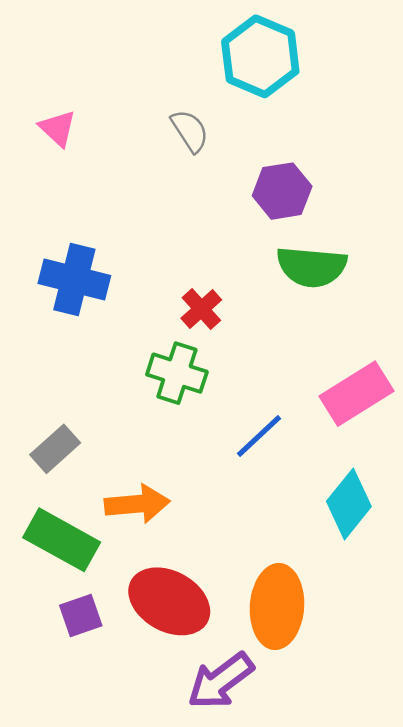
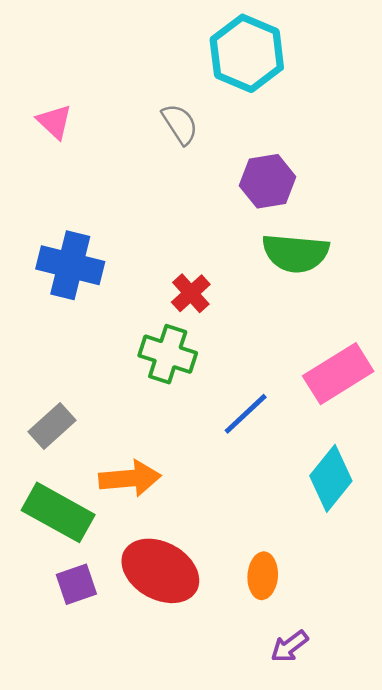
orange ellipse: (277, 606) -> (263, 576), size x0.6
purple arrow: (221, 681) -> (289, 646), moved, size x0.6

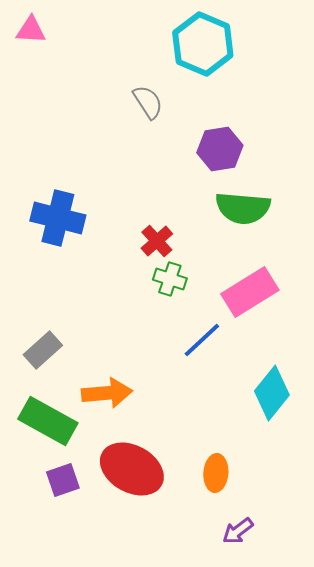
pink triangle: (54, 122) -> (31, 30), moved, turned -40
green cross: (168, 354) -> (170, 279), moved, size x0.7
pink rectangle: (338, 374) -> (250, 292), moved

